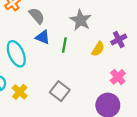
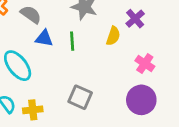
yellow cross: (20, 92) -> (33, 110), turned -35

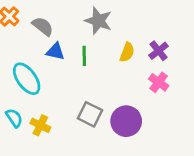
purple cross: (135, 19) -> (159, 51), moved
purple circle: (141, 100) -> (126, 121), moved
yellow cross: (33, 110) -> (40, 125), turned 30

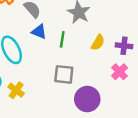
purple cross: (159, 51) -> (124, 46), turned 35
gray square: (90, 114) -> (64, 74), moved, turned -30

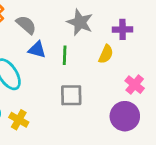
purple cross: (124, 46) -> (123, 29), moved
purple circle: (87, 99) -> (125, 116), moved

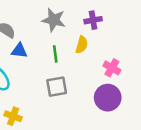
green line: (65, 55) -> (55, 54), moved

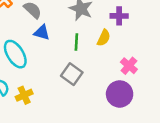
gray square: (57, 87) -> (72, 74), turned 35
yellow cross: (13, 116) -> (24, 95), turned 35

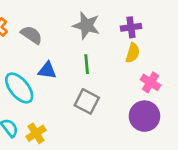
blue triangle: (42, 32) -> (47, 70), moved
yellow semicircle: (104, 38) -> (133, 53), moved

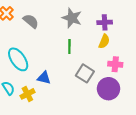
blue triangle: (47, 70) -> (44, 78), moved
pink cross: (151, 82) -> (115, 64), turned -32
gray square: (87, 101) -> (85, 73), moved

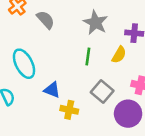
yellow semicircle: (104, 41) -> (119, 55), moved
yellow cross: (27, 94) -> (69, 110), moved, turned 32

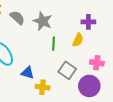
gray star: (95, 23) -> (43, 21), moved

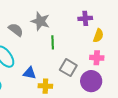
gray semicircle: (17, 18) -> (16, 30), moved
yellow semicircle: (78, 40) -> (98, 36), moved

